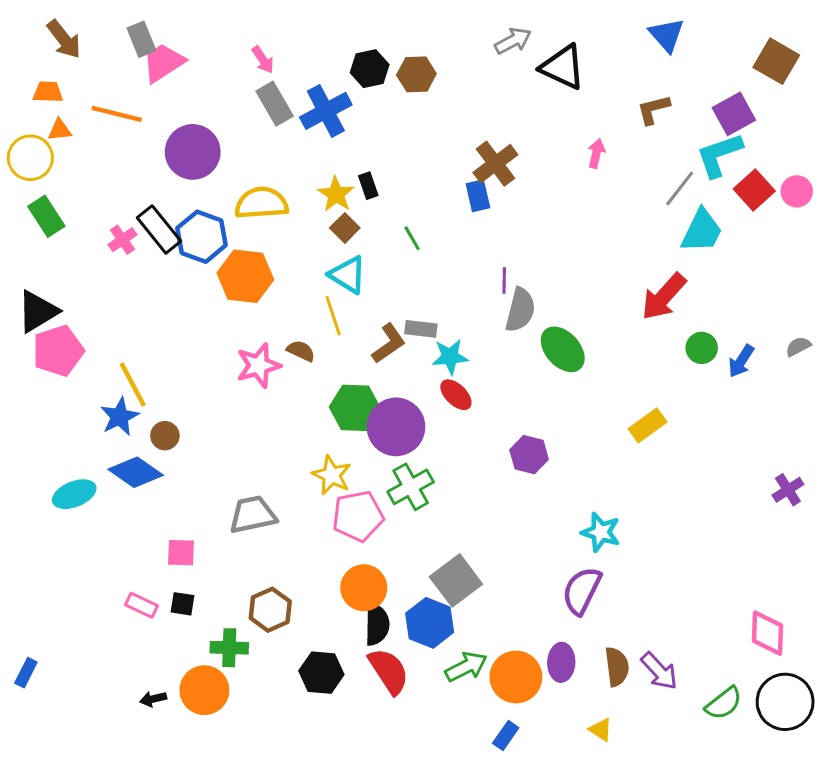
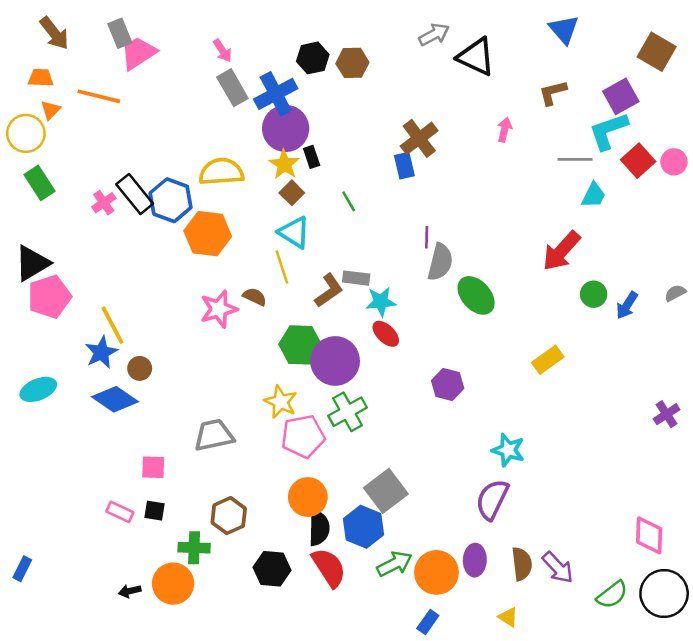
orange triangle: (60, 130) -> (51, 110), turned -40
purple circle: (193, 152) -> (286, 128), moved
gray line: (680, 188) -> (575, 159), turned 52
cyan trapezoid: (702, 231) -> (594, 195), size x0.7
cyan ellipse: (74, 494) -> (38, 389), moved

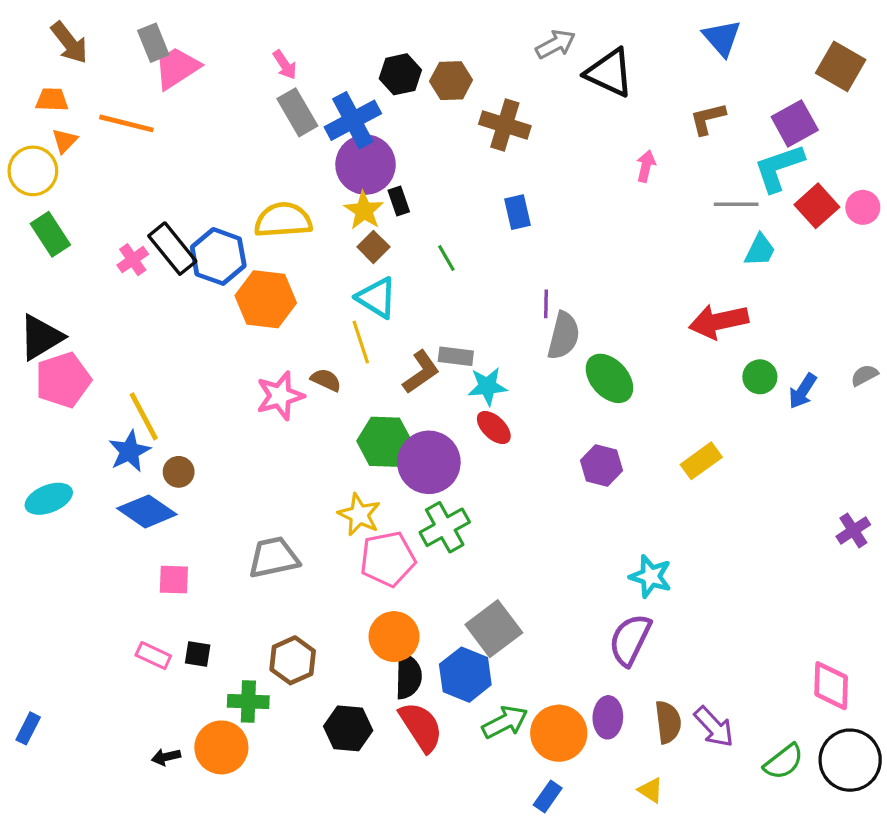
brown cross: (419, 138) -> (505, 125), moved, turned -36
red arrow: (561, 251) -> (719, 321), turned 36
purple hexagon: (448, 384) -> (601, 466), moved
pink square: (153, 467) -> (174, 580), moved

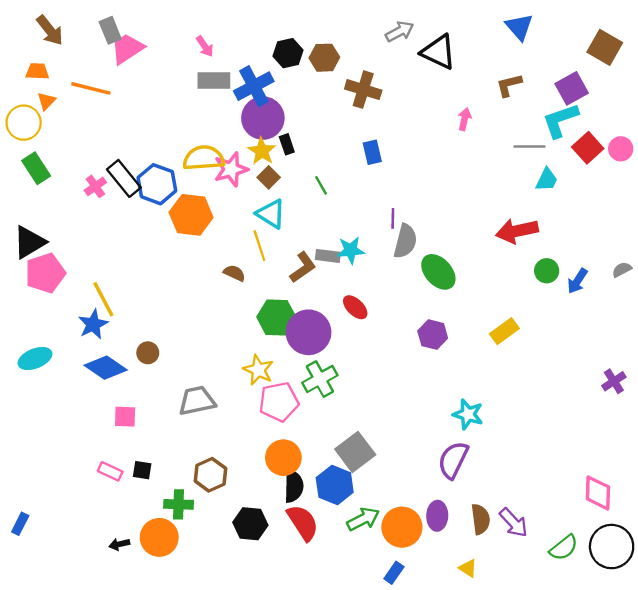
gray rectangle: (297, 112) -> (214, 80), turned -60
cyan star: (487, 386) -> (351, 250), moved
pink star: (280, 396) -> (231, 169), moved
brown circle: (179, 472) -> (148, 353), moved

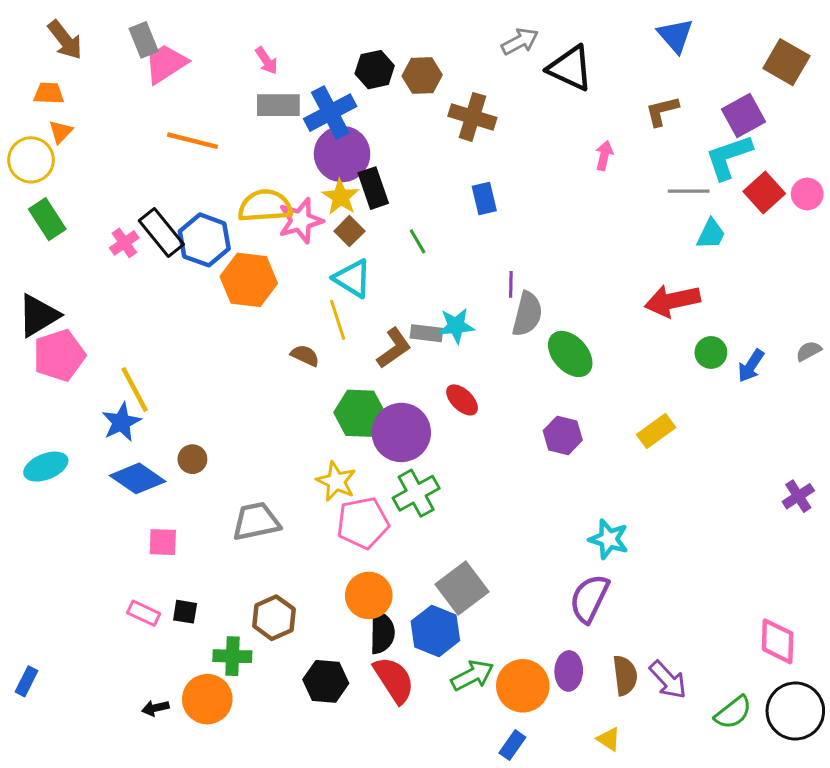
orange line: (91, 88) -> (192, 141), moved
black rectangle: (287, 144) -> (373, 188), size x1.5

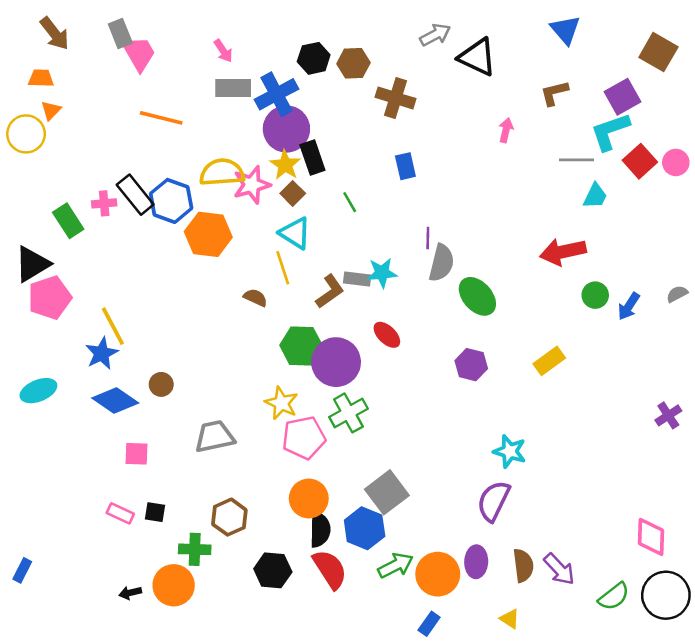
pink trapezoid: (166, 64) -> (139, 53), turned 93
green rectangle: (47, 219) -> (68, 221), moved
pink cross: (124, 243) -> (104, 203), turned 30

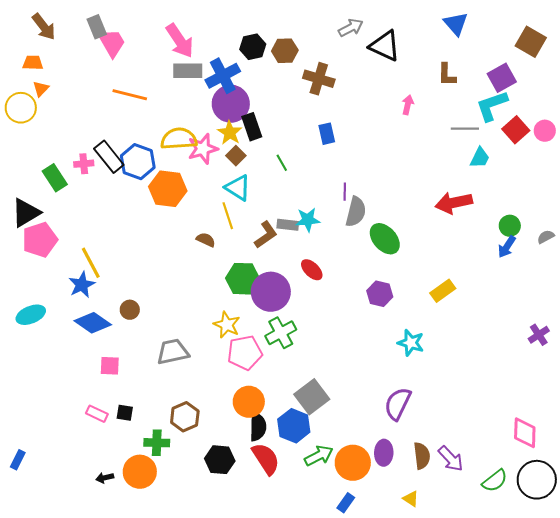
pink arrow: (223, 51) -> (180, 41), size x1.8
brown L-shape: (554, 93) -> (447, 75), turned -75
green circle: (595, 295) -> (510, 226), moved
cyan star: (510, 451) -> (411, 343), moved

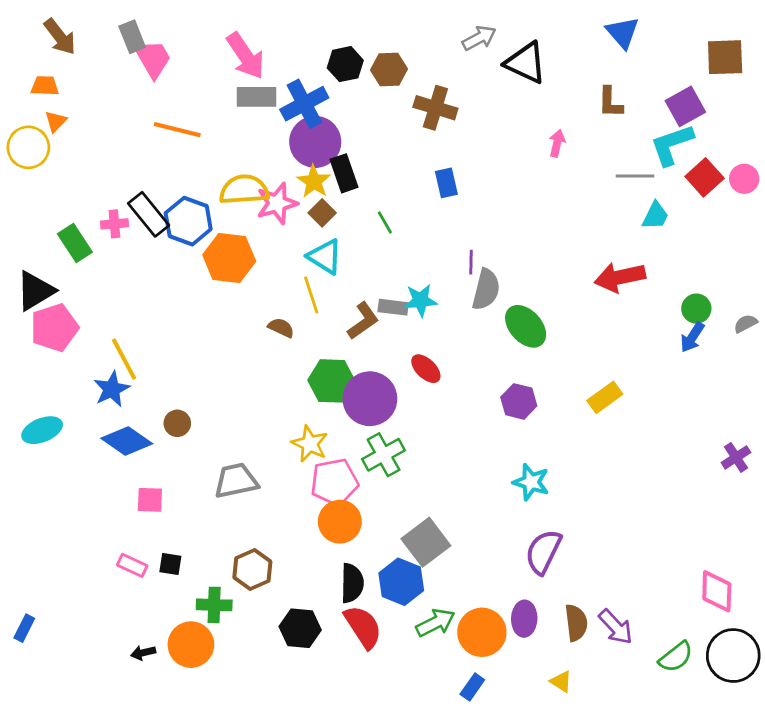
brown square: (531, 42) -> (725, 57), turned -32
cyan star: (411, 343) -> (531, 482), moved
orange circle: (249, 402) -> (340, 522), moved

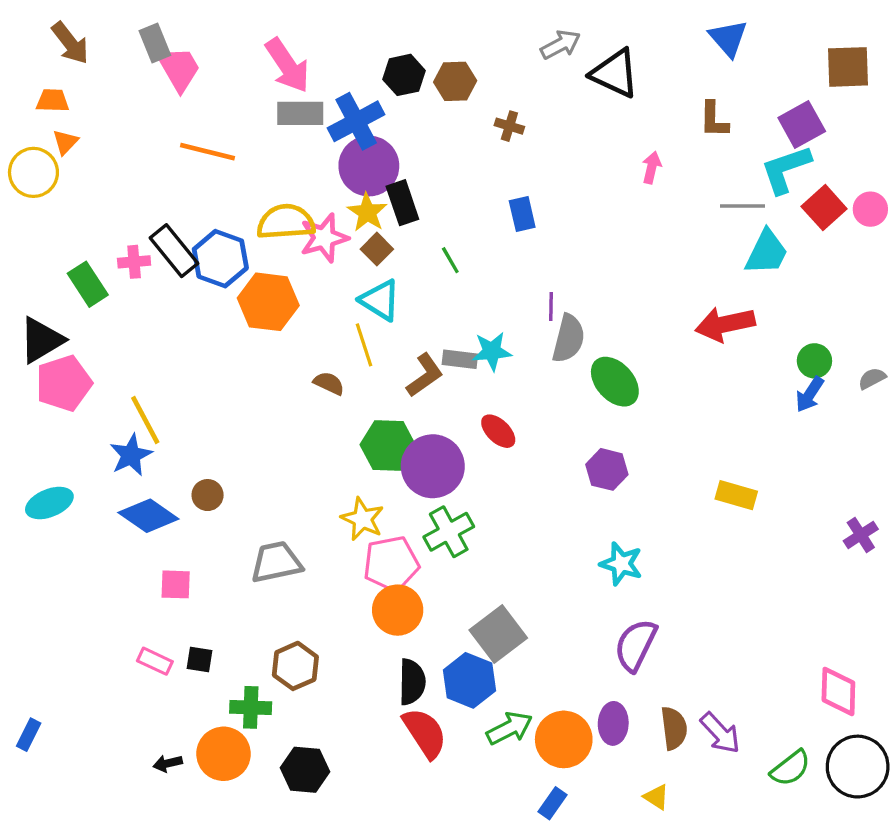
brown cross: (435, 108) -> (509, 126), size x0.6
cyan trapezoid: (655, 216) -> (767, 252), size x1.4
yellow rectangle: (605, 397) -> (736, 495), moved, turned 52
black hexagon: (300, 628) -> (305, 770), moved

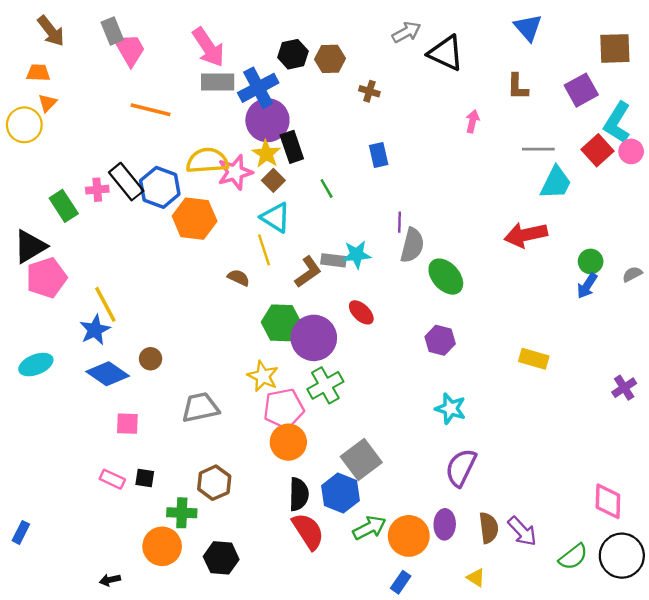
cyan L-shape: (786, 169) -> (617, 123), moved, turned -39
black arrow: (168, 763) -> (110, 580), moved

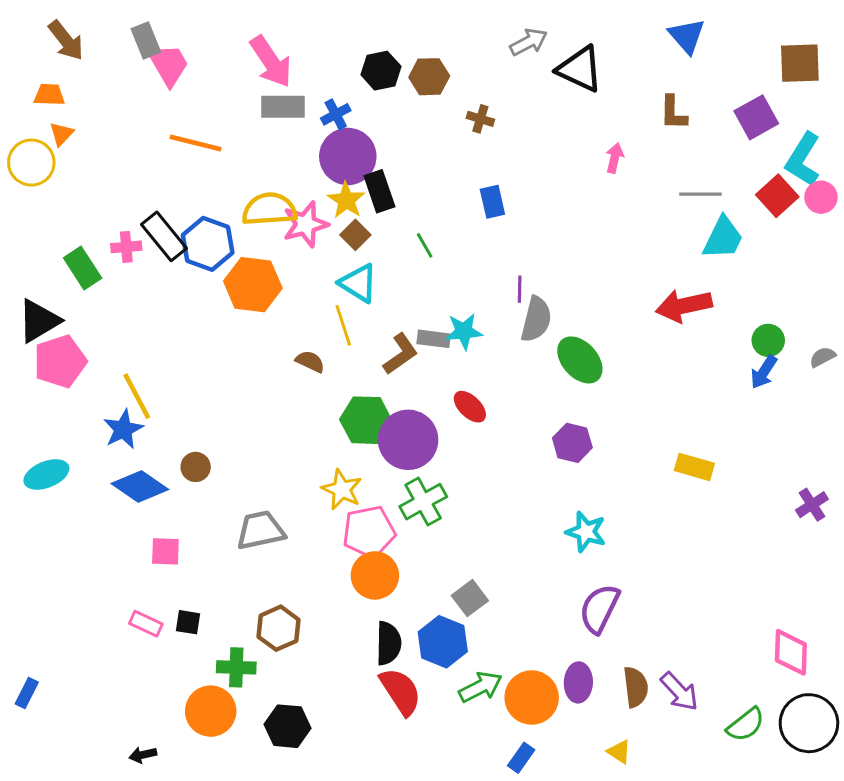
blue cross: (258, 88) -> (336, 114), size x0.6
gray square: (361, 459) -> (470, 598), size x0.7

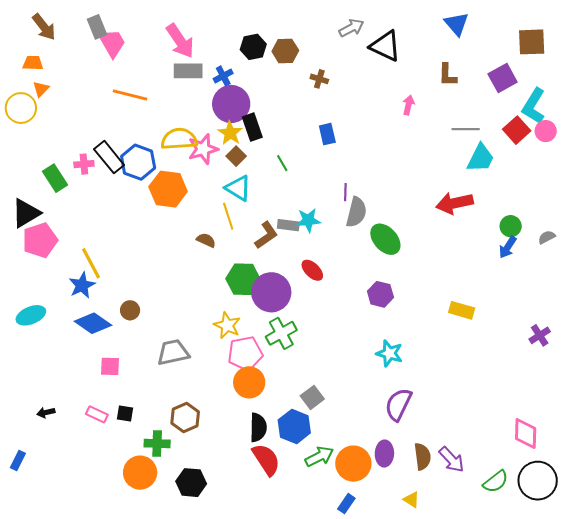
black arrow: (143, 755) -> (46, 412), moved

